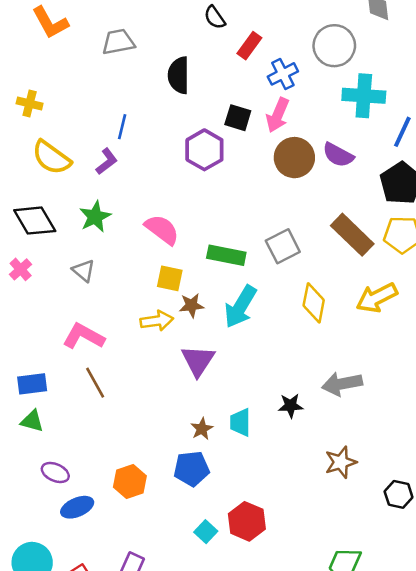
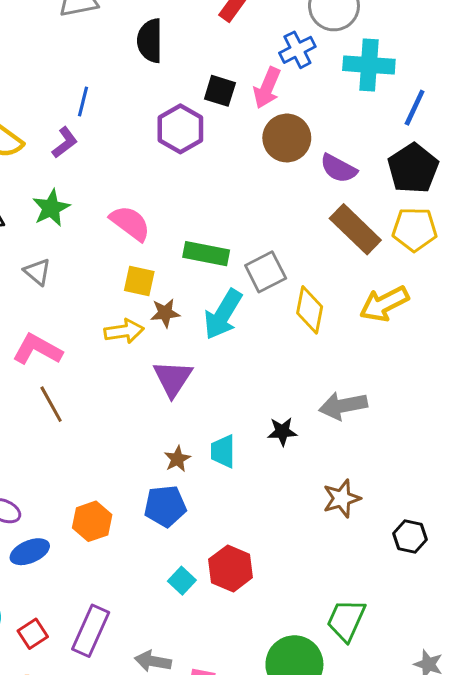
blue cross: (283, 74) -> (297, 50), moved
purple semicircle: (338, 155) -> (339, 168), moved
gray square: (283, 246) -> (266, 272), moved

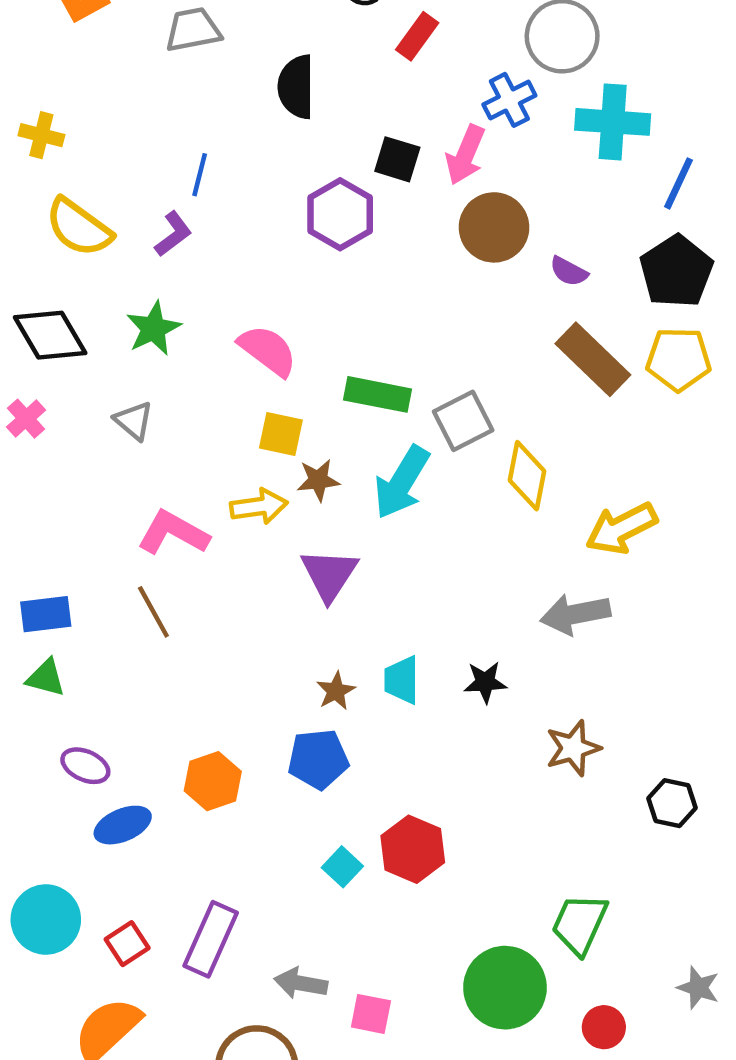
purple semicircle: (339, 168) -> (569, 271), size x0.7
yellow arrow: (384, 304) -> (621, 528), moved
pink L-shape: (37, 349) -> (173, 533), moved
black star: (282, 432) -> (485, 682), moved

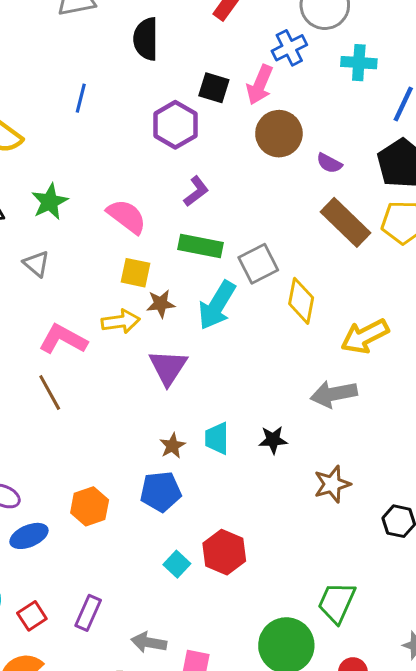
cyan cross: (613, 122) -> (359, 63), size x0.7
purple L-shape: (173, 234) -> (196, 191), moved
purple rectangle: (211, 939) -> (88, 613), size x0.7

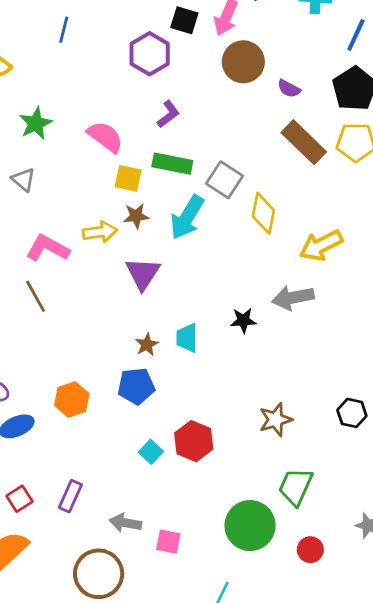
gray square: (258, 264) -> (225, 180), turned -30
yellow square: (135, 273) -> (128, 178), moved
black star: (273, 440) -> (243, 320), moved
brown star: (332, 484) -> (276, 420), moved

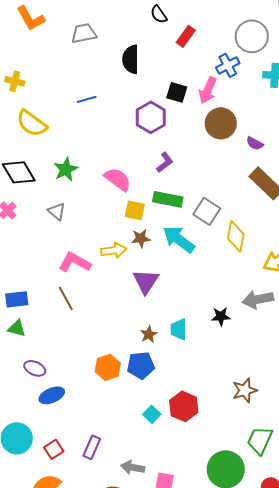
blue line: (64, 30) -> (87, 99), turned 60
cyan arrow: (187, 217) -> (179, 239), turned 96
orange hexagon: (72, 400) -> (108, 367), moved

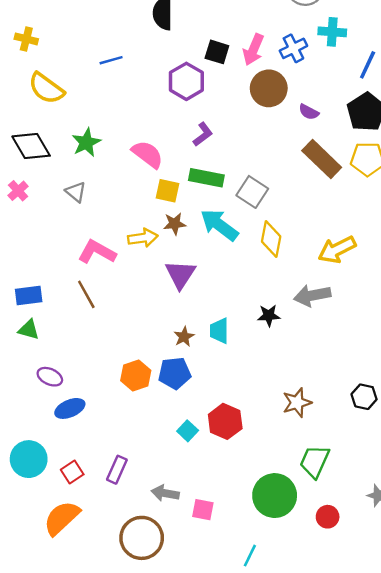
blue cross: (228, 65) -> (293, 48), moved
yellow diamond: (236, 236) -> (271, 239), moved

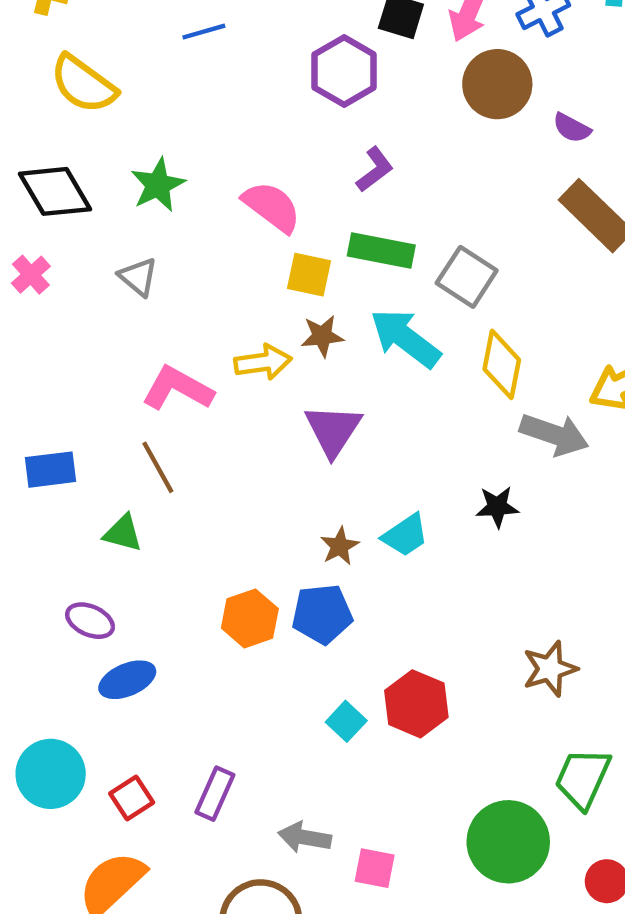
gray arrow: (312, 295) -> (554, 434), moved, turned -150
green triangle: (29, 330) -> (123, 533), moved
cyan trapezoid: (219, 331) -> (405, 535), turned -124

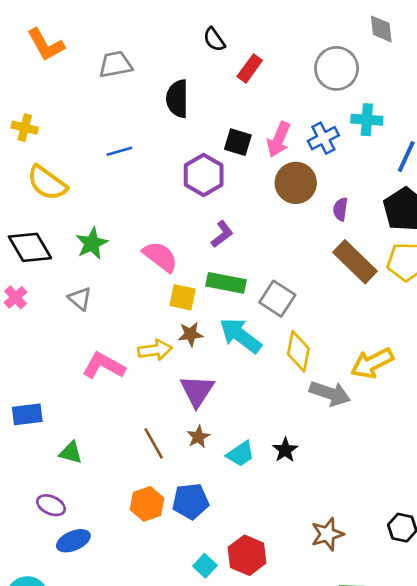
purple semicircle: (572, 128) -> (340, 209), turned 70
brown line: (158, 467) -> (154, 443), moved
black star: (497, 507) -> (285, 450), moved, turned -30
brown star: (340, 546) -> (198, 437), moved

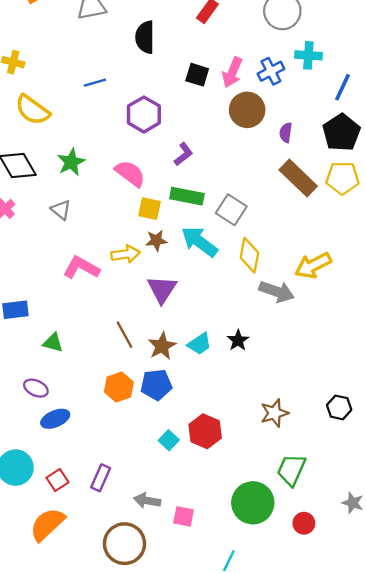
purple hexagon: (204, 175) -> (144, 114), moved
brown star: (198, 437) -> (162, 346), moved, size x1.4

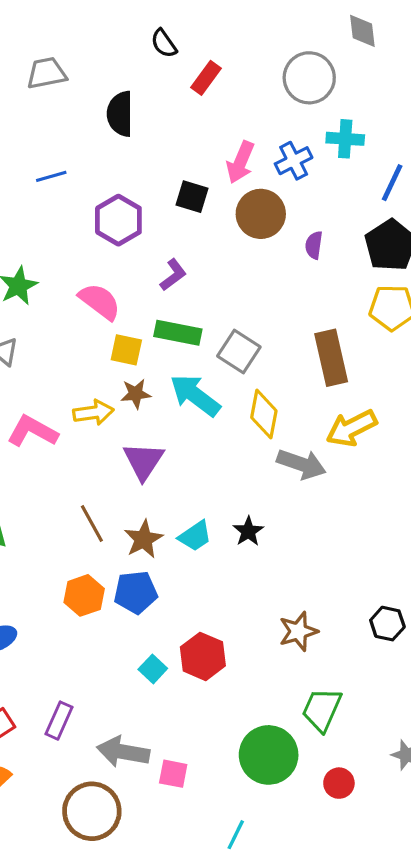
black square: (197, 75) -> (192, 197), moved
brown rectangle: (298, 178) -> (331, 358), moved, turned 33
gray arrow: (147, 501) -> (123, 752), size x1.4

